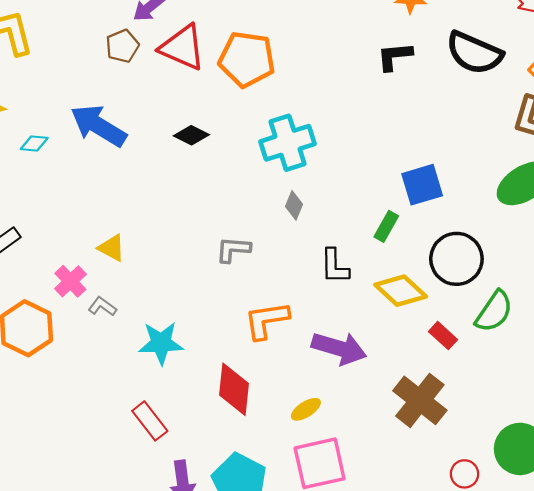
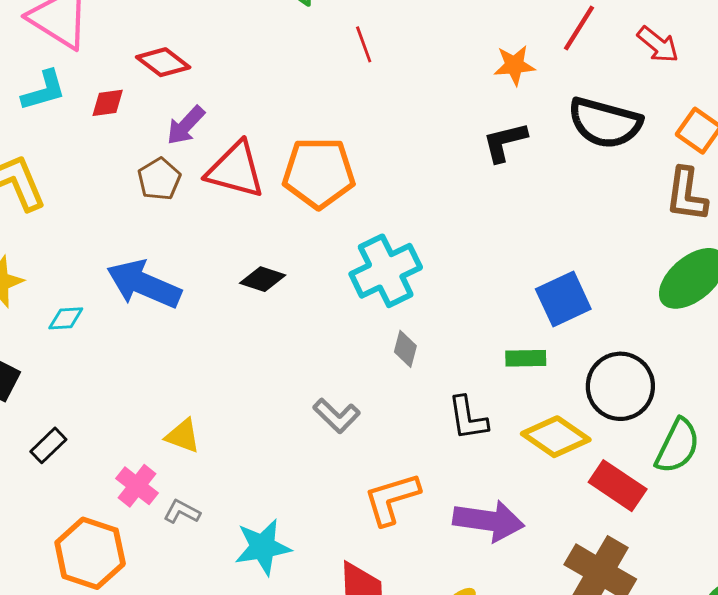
green rectangle: (386, 226) -> (526, 358), turned 68
gray L-shape: (233, 249) -> (337, 416), turned -132
red rectangle: (443, 336) -> (618, 486), size x1.5

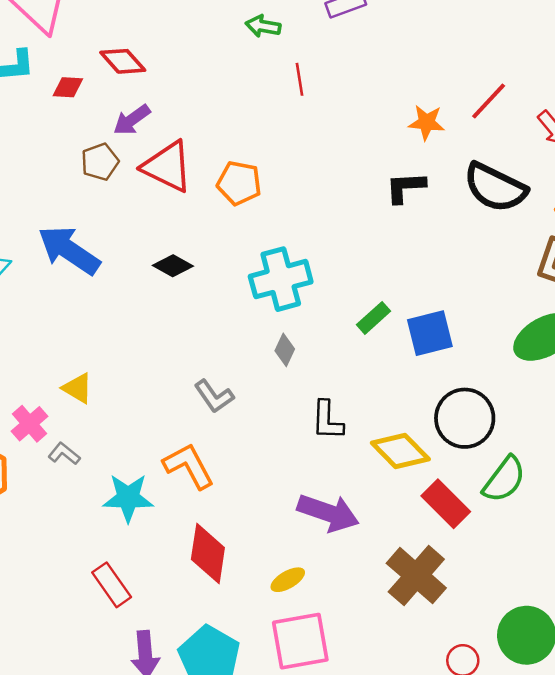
orange pentagon: (319, 173) -> (239, 183), size x0.7
green rectangle: (526, 358) -> (373, 318), moved, turned -52
orange L-shape: (392, 499) -> (189, 466), moved, turned 68

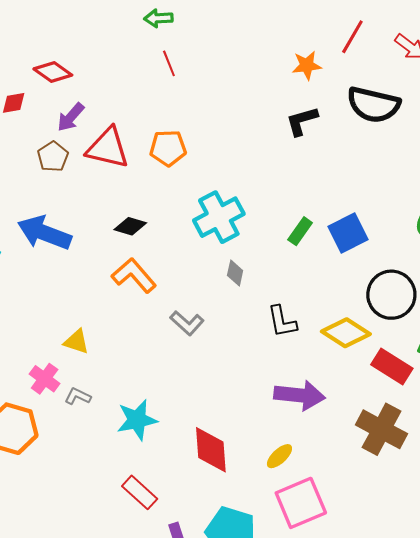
red line: (299, 79) -> (169, 63), moved
orange L-shape: (189, 466) -> (134, 275), moved

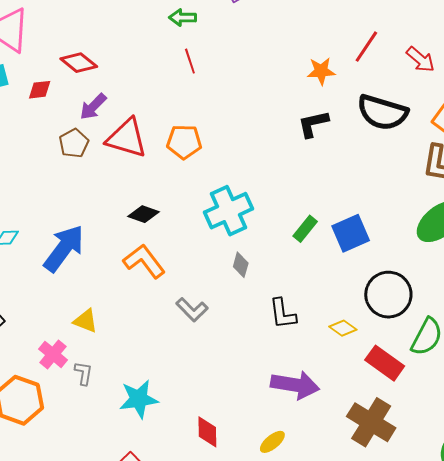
blue arrow: (44, 233) -> (64, 248), moved, turned 102
yellow diamond: (346, 333) -> (343, 328), size x0.6
gray L-shape: (78, 396) -> (84, 373), turned 70
red diamond: (211, 450) -> (207, 432), size x0.7

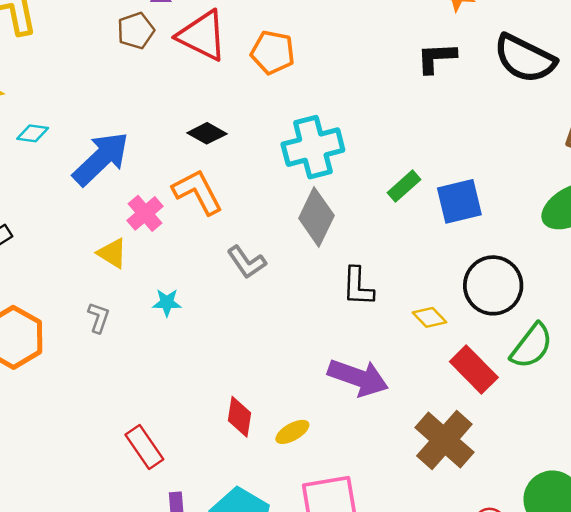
gray diamond: (241, 265) -> (316, 217), size x1.8
pink cross: (53, 354) -> (145, 213), moved
cyan star: (139, 399) -> (167, 303), moved, size x0.6
yellow ellipse: (272, 442) -> (292, 432), moved

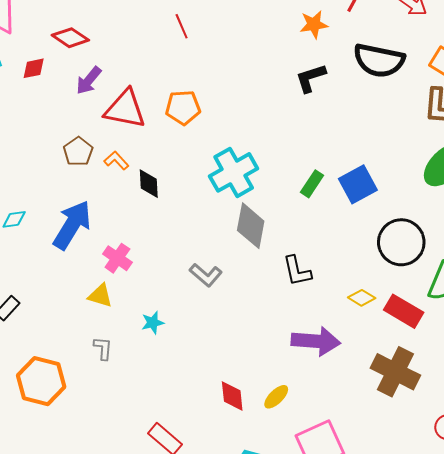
brown pentagon: (136, 31) -> (78, 152), moved
black diamond: (207, 133) -> (149, 184), turned 72
orange L-shape: (198, 192) -> (116, 160), moved, size x0.6
yellow diamond: (430, 317) -> (362, 298), moved

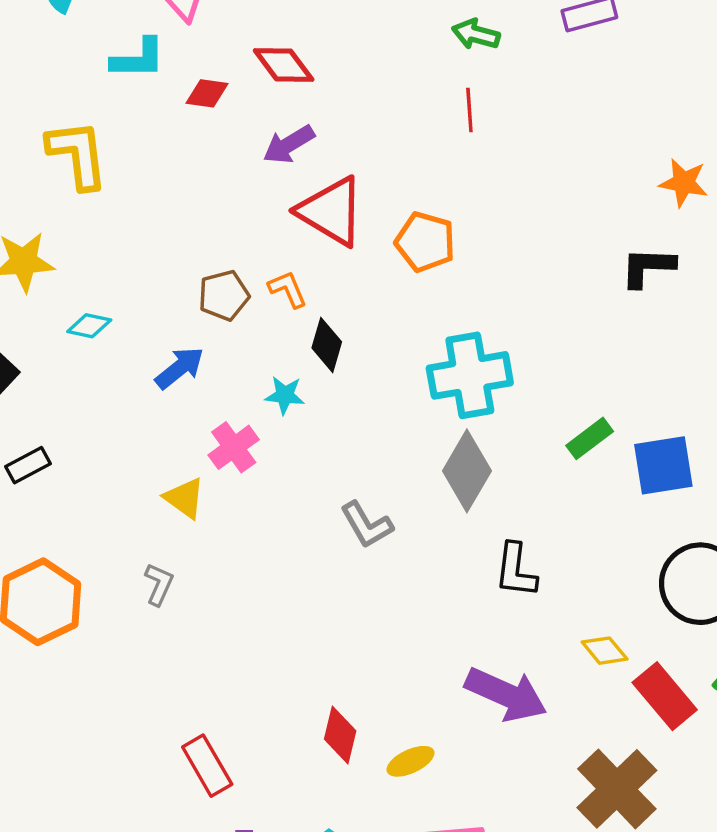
brown pentagon: (78, 152) -> (224, 295), moved
blue arrow: (72, 225) -> (180, 368), size x0.6
cyan star: (153, 323) -> (285, 395), moved

